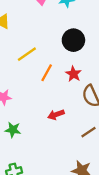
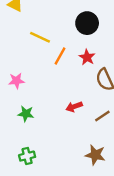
yellow line: (27, 54) -> (40, 37), turned 60
red arrow: (56, 115) -> (74, 107), moved

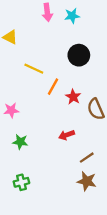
red star: (87, 57) -> (73, 97), moved
brown line: (102, 116) -> (87, 158), moved

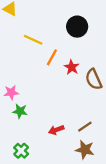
pink star: (11, 110) -> (11, 92), moved
red arrow: (66, 135) -> (56, 130), moved
green cross: (21, 182) -> (21, 151), turned -32

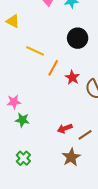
red arrow: (56, 130) -> (65, 128), moved
brown star: (85, 150) -> (71, 157), moved, turned 30

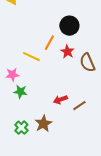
black circle: (78, 38) -> (69, 26), moved
yellow line: (35, 51) -> (31, 57), moved
brown star: (71, 157) -> (43, 124), moved

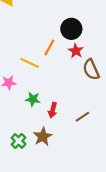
red star: (67, 52) -> (76, 51), moved
green star: (20, 92) -> (33, 99), moved
red arrow: (60, 100) -> (53, 110), moved, turned -56

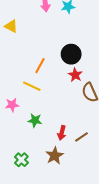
orange line: (49, 48) -> (40, 66), moved
red arrow: (53, 110) -> (62, 133), moved
brown star: (43, 137) -> (55, 156), moved

